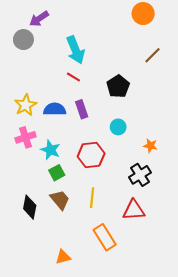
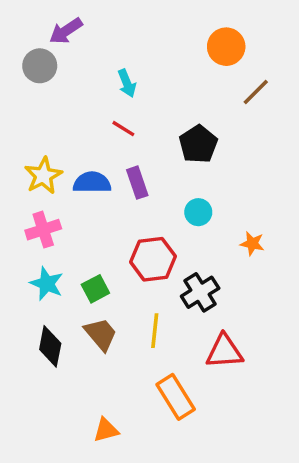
orange circle: (143, 14) -> (226, 47), moved
cyan arrow: (75, 50) -> (127, 83), size x0.6
cyan star: (50, 150) -> (47, 284), moved
black cross: (140, 175) -> (200, 292), moved

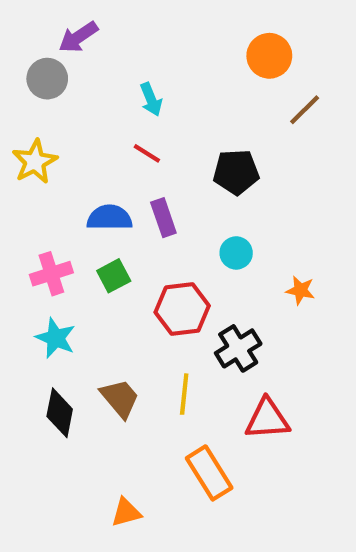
black pentagon: (198, 144) -> (236, 172), turned 30
yellow star: (43, 176) -> (35, 162), moved
green square: (95, 289) -> (114, 276), moved

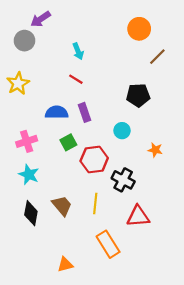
black pentagon: (236, 172) -> (138, 95), moved
green square: (114, 276) -> (68, 142), moved
black cross: (238, 348) -> (123, 180), turned -30

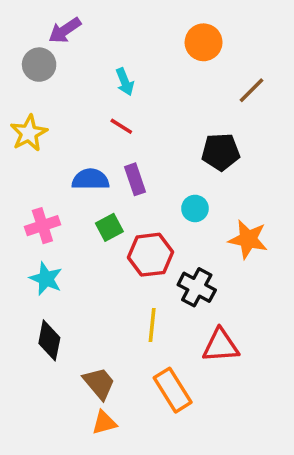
orange circle: (139, 29) -> (204, 42), moved
orange star: (155, 150) -> (248, 239), size x1.6
brown trapezoid: (62, 206) -> (99, 383), moved

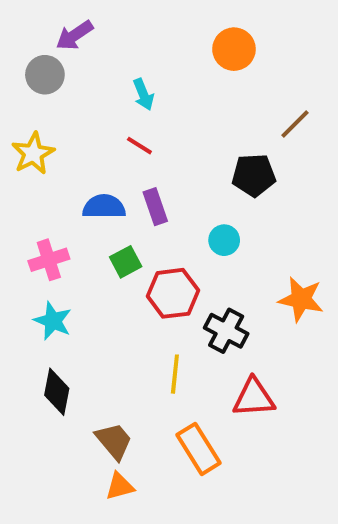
brown line: (252, 90) -> (295, 124), moved
orange star: (248, 239) -> (301, 299), moved

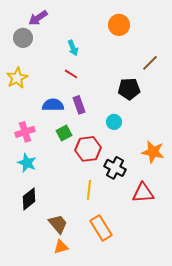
black diamond: (57, 392) -> (29, 199), turned 40
red triangle: (254, 398) -> (143, 193), moved

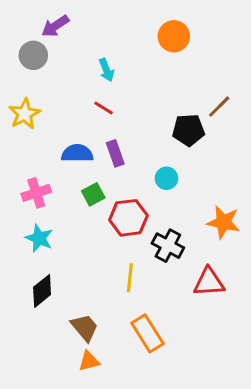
brown line: (150, 63) -> (219, 107), moved

